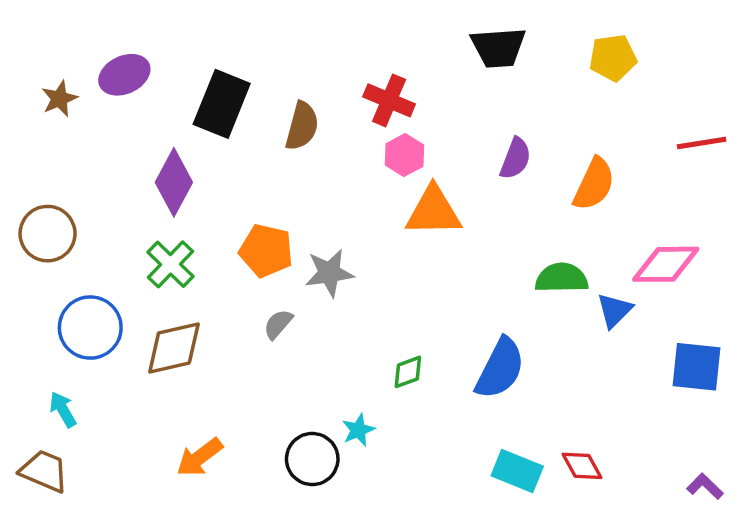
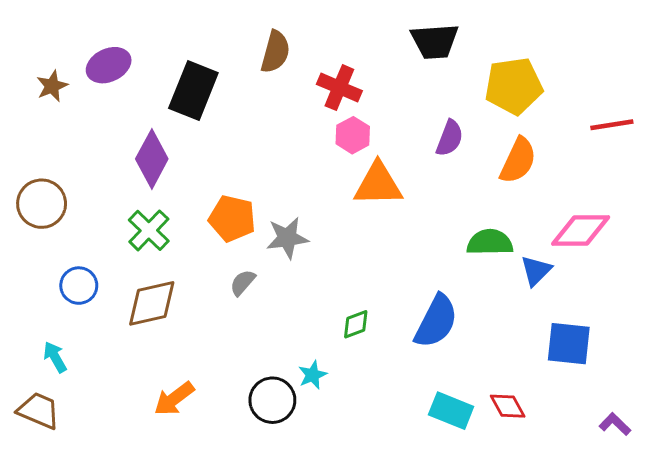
yellow pentagon: (613, 58) -> (514, 86), moved, size x1.4
brown semicircle: (302, 126) -> (275, 52), moved
blue circle: (90, 328) -> (79, 286), size x0.7
blue square: (696, 367) -> (569, 344), moved

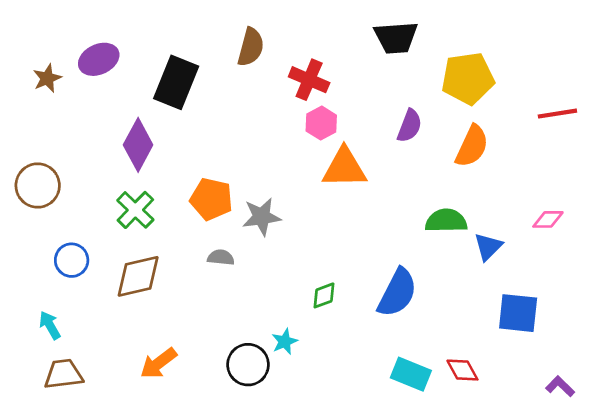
pink diamond: (581, 230) -> (548, 219), moved, size x0.6
gray semicircle: (243, 283) -> (221, 257), turned 55
brown trapezoid: (39, 411) -> (63, 374), moved, turned -30

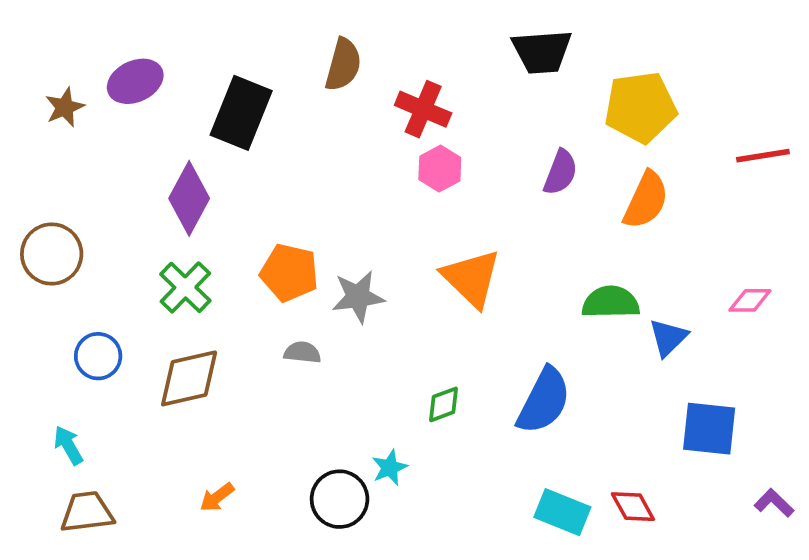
orange triangle: (344, 168) -> (471, 278), moved, turned 45
orange arrow: (158, 363) -> (217, 497), size x0.7
purple L-shape: (560, 386) -> (774, 503), moved

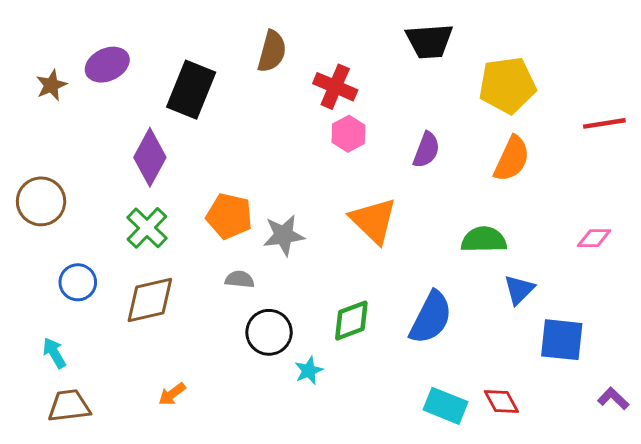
purple semicircle: (560, 172) -> (426, 150), moved
blue triangle: (668, 338) -> (519, 290), moved
green diamond: (443, 404) -> (351, 321), size x1.4
black circle: (340, 499) -> (269, 332), moved

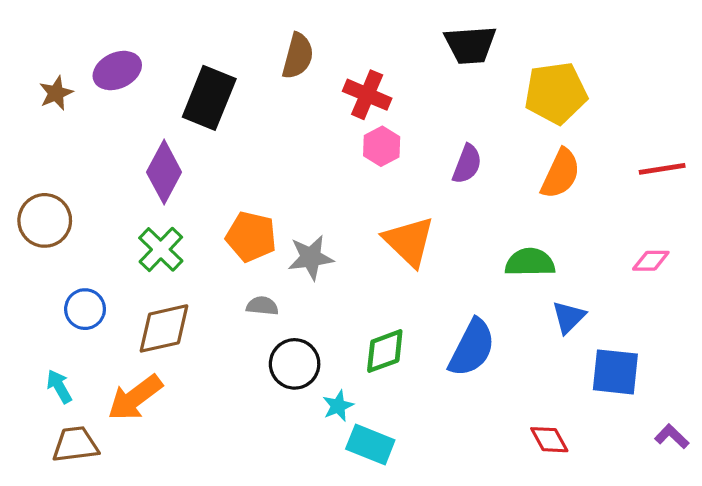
red line: (604, 123) -> (662, 169), moved
orange arrow: (172, 394) -> (135, 398), moved, size x1.8
cyan rectangle: (446, 406) -> (370, 444), moved

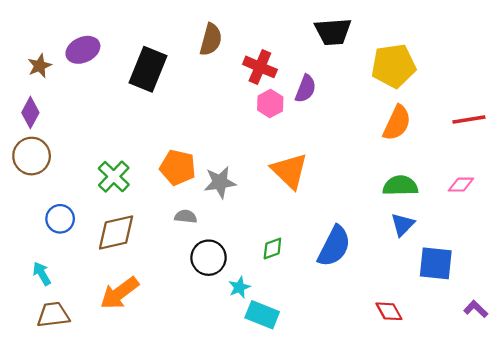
purple semicircle: (467, 164) -> (306, 89), moved
purple diamond: (164, 172) -> (30, 113), moved, size x0.7
green semicircle: (530, 262) -> (400, 186), moved
green diamond: (385, 351) -> (272, 249), size x0.7
orange arrow: (135, 398) -> (119, 293), moved

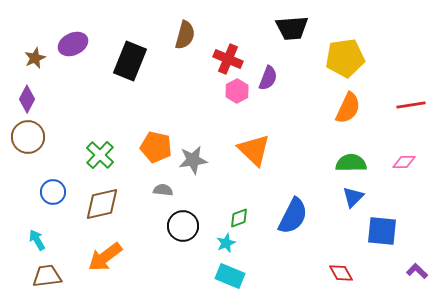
cyan star: (239, 287) -> (226, 243), moved

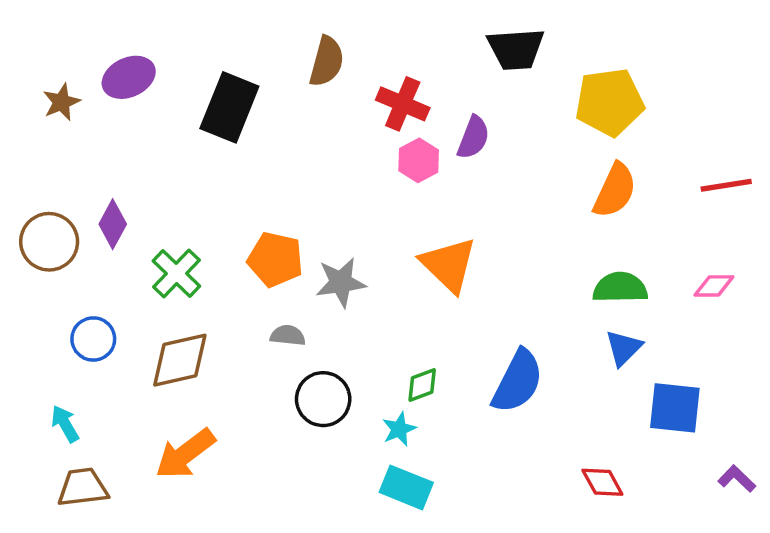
purple diamond: (27, 99) -> (113, 224), moved

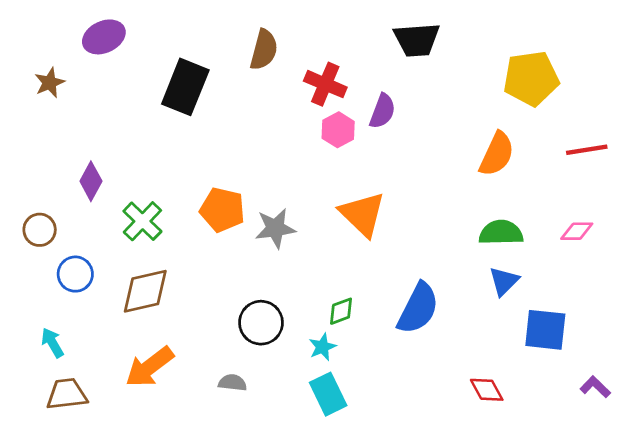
purple ellipse: (129, 77) -> (104, 37), moved
yellow pentagon: (610, 102) -> (531, 78), moved
brown circle: (49, 242) -> (40, 230), moved, size x0.7
gray semicircle: (288, 335) -> (232, 383), moved
cyan rectangle: (406, 487) -> (328, 394), turned 42

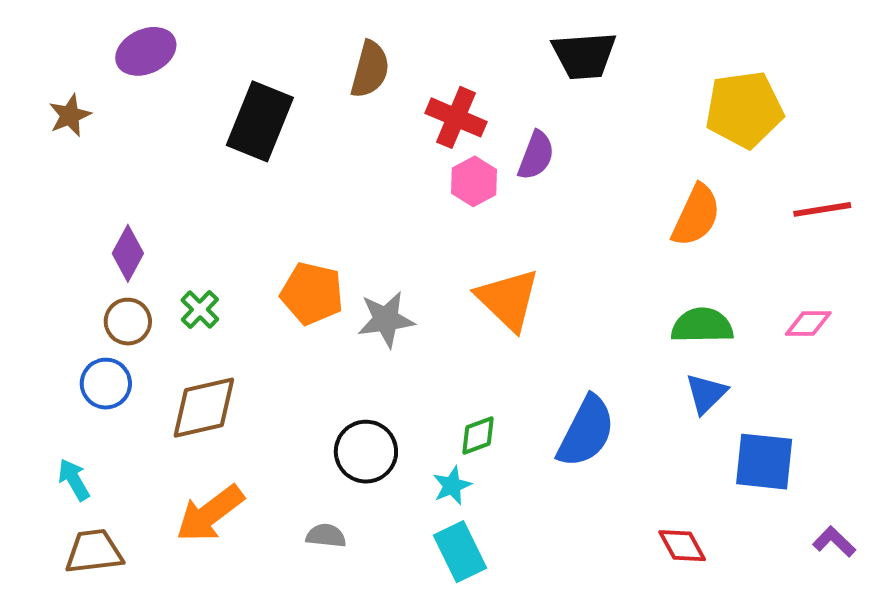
green cross: (142, 221) -> (200, 310), size x0.7
brown circle: (40, 230) -> (128, 322), moved

